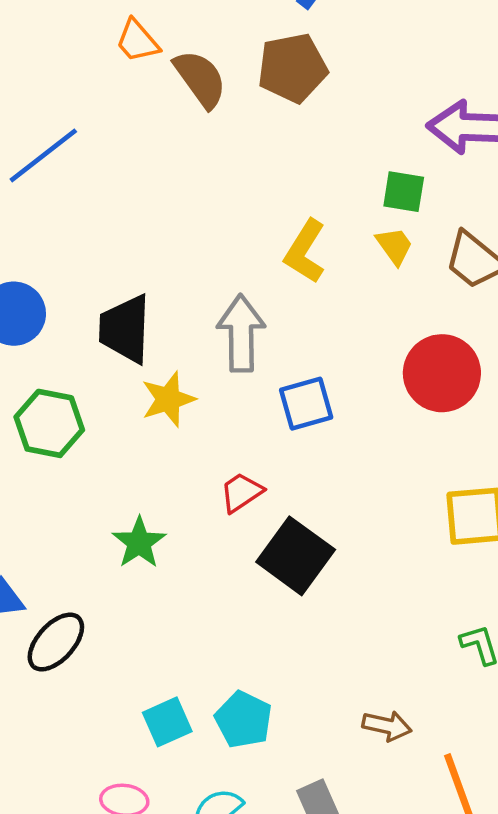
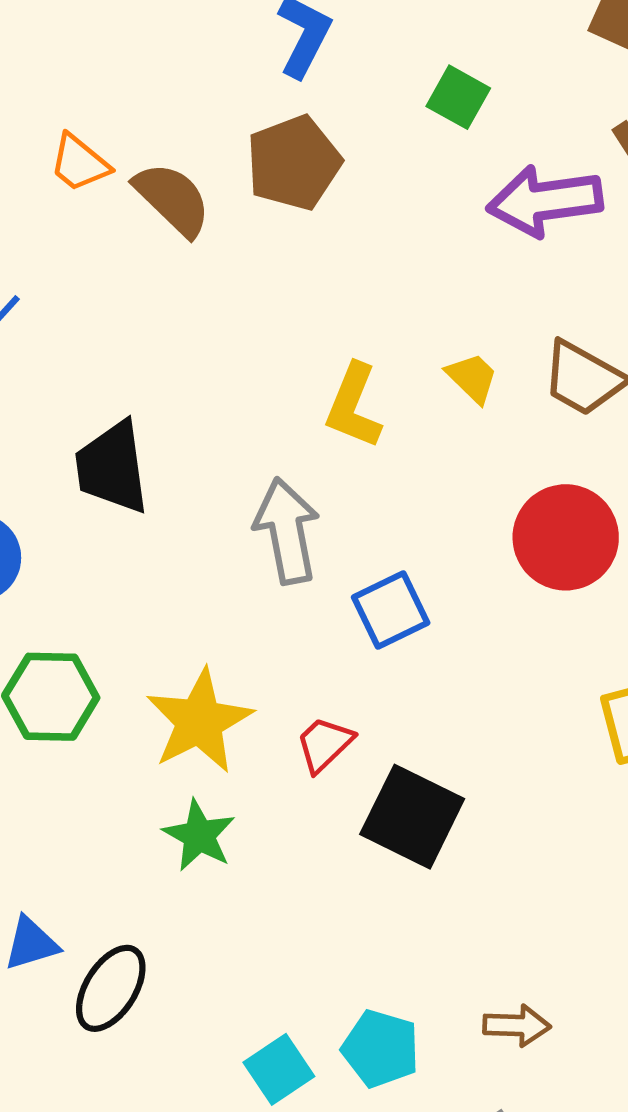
green square: (404, 192) -> (458, 97), moved, turned 30
black trapezoid: (125, 329) -> (112, 467), moved
yellow star: (168, 399) -> (199, 721), moved, size x1.4
brown arrow: (387, 726) -> (517, 1026), moved

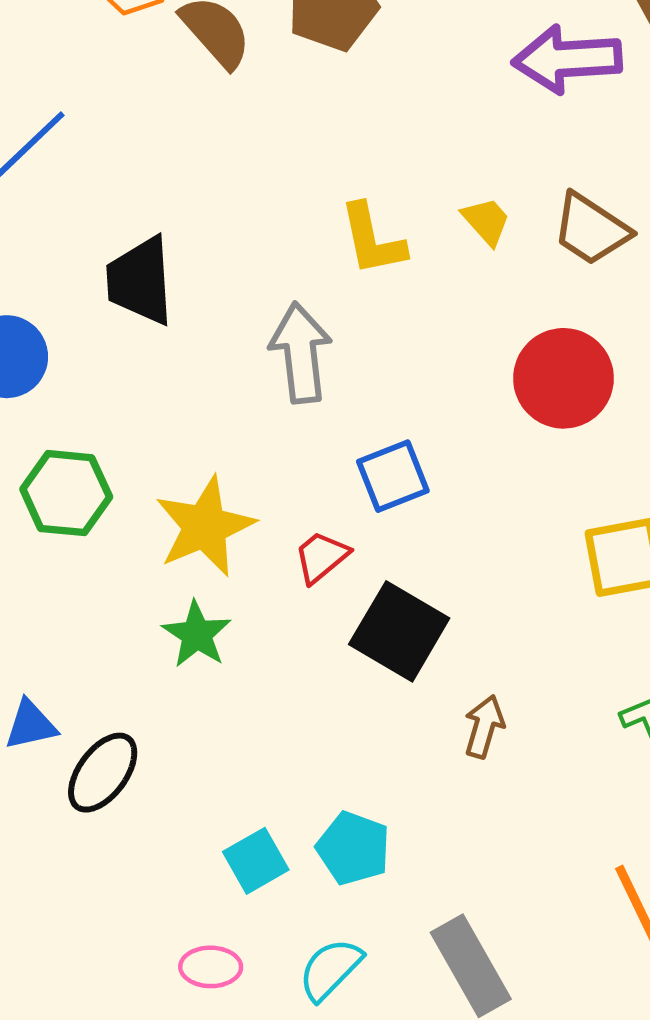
yellow L-shape: (354, 406) -> (372, 240), turned -38
blue square: (391, 610) -> (393, 476), moved
brown arrow: (517, 1026) -> (484, 726), moved, turned -80

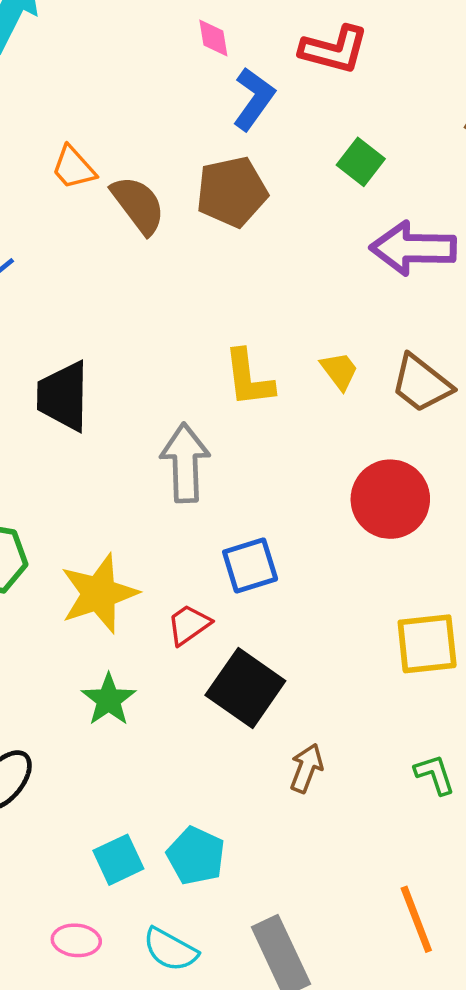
green star: (197, 634) -> (109, 700), moved
cyan semicircle: (330, 969) -> (170, 950), turned -110

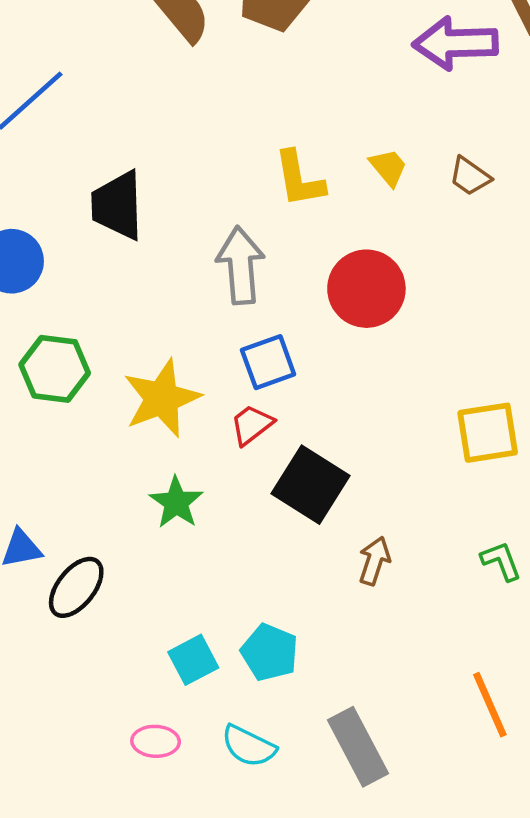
brown trapezoid: (421, 384) -> (470, 176), size x0.7
red circle: (390, 499) -> (366, 289), moved
blue square: (250, 566) -> (268, 362), moved

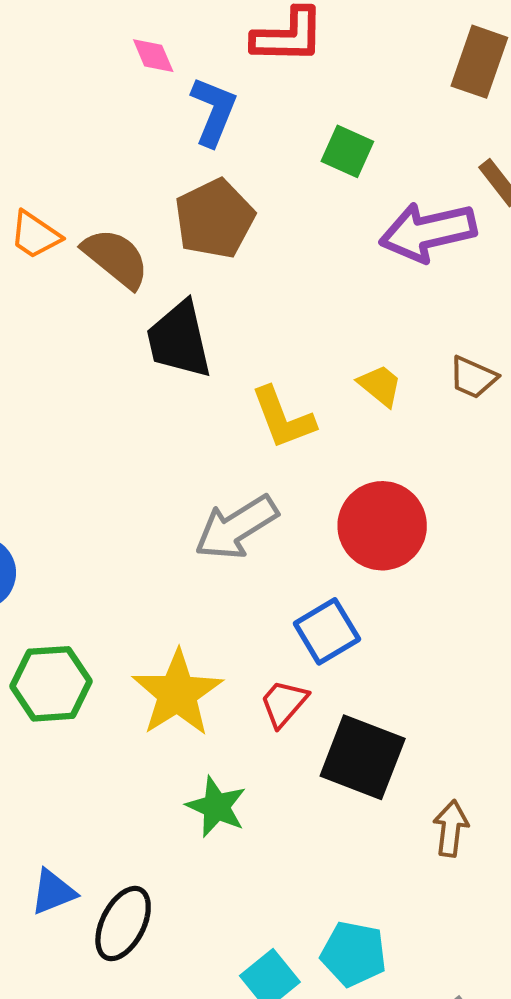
black trapezoid: (117, 205) -> (179, 340), moved
gray arrow: (241, 265) -> (236, 527), turned -106
blue square: (268, 362) -> (327, 631), moved

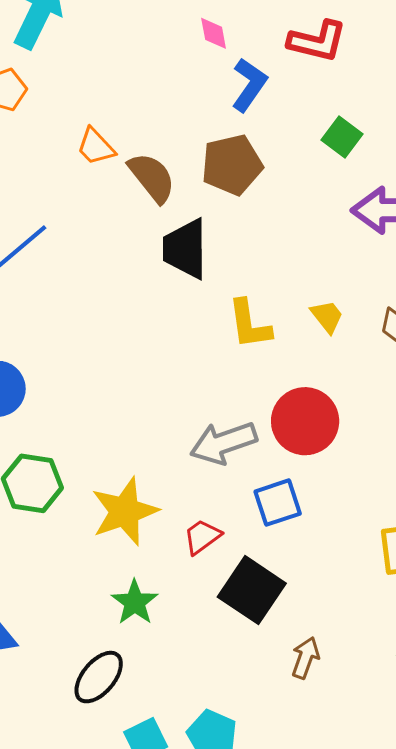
gray arrow: (236, 527) -> (223, 443), moved
blue square: (327, 631) -> (278, 503), moved
black ellipse: (123, 924) -> (99, 677), moved

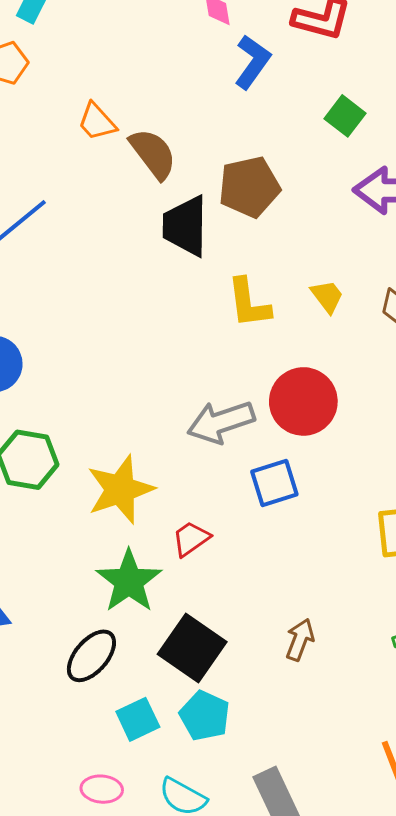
brown pentagon: (232, 165) -> (249, 187), moved
red trapezoid: (202, 537) -> (191, 539), moved
black square: (252, 590) -> (192, 648), moved
green star: (135, 602) -> (129, 581), size x1.4

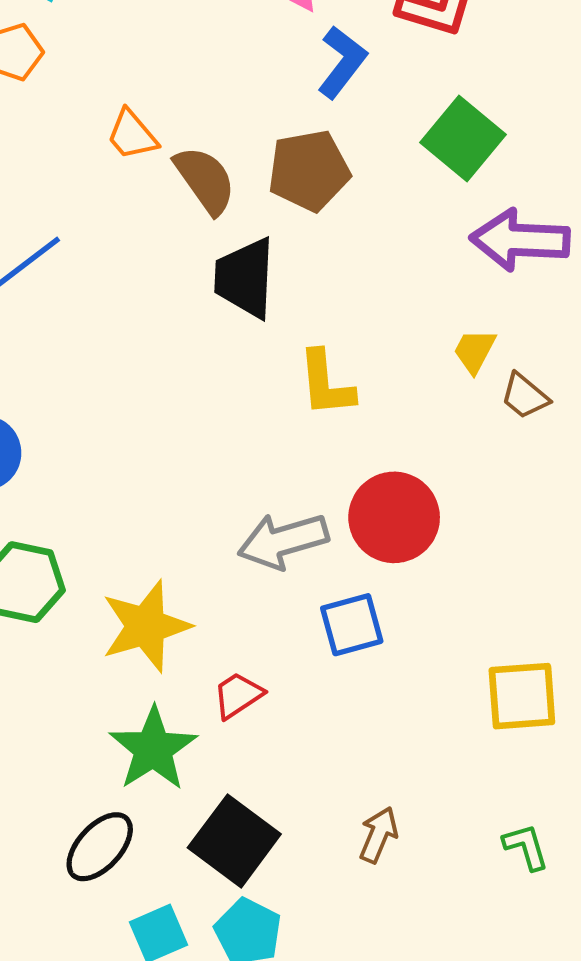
green square: (345, 116) -> (463, 139), size x1.5
brown pentagon: (249, 187) -> (309, 170), moved
yellow trapezoid: (327, 296) -> (475, 351), moved, turned -117

